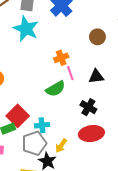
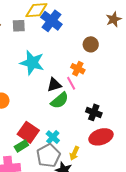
cyan star: (26, 29) -> (32, 63), moved
orange cross: (61, 58) -> (78, 69), moved, turned -32
black triangle: (96, 76) -> (54, 85), moved
cyan cross: (42, 125) -> (53, 137), turned -32

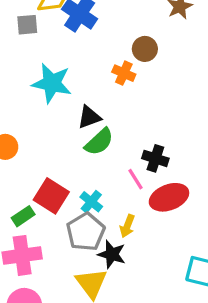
orange cross: (78, 69) -> (124, 73), moved
pink line: (71, 83) -> (135, 179), moved
green rectangle: (21, 146) -> (23, 216), moved

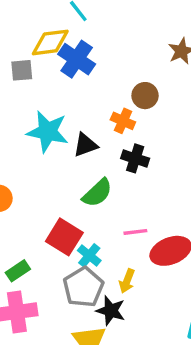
black triangle: (89, 117) -> (85, 145), moved
black cross: (155, 158) -> (135, 158), moved
pink line: (135, 179) -> (135, 232), turned -65
red square: (51, 196) -> (64, 237), moved

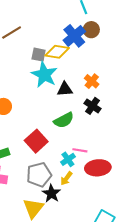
yellow diamond: (50, 42) -> (57, 52), moved
gray square: (22, 70) -> (39, 55), moved
brown circle: (145, 96) -> (91, 30), moved
cyan cross: (89, 256) -> (68, 159), moved

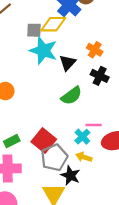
black triangle: (65, 89) -> (68, 63), turned -35
red square: (36, 141) -> (44, 141), moved
yellow arrow: (66, 178) -> (84, 157), turned 80

